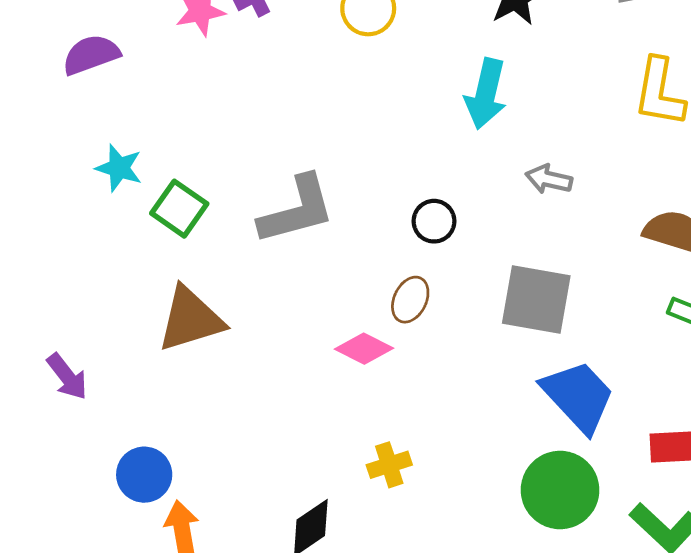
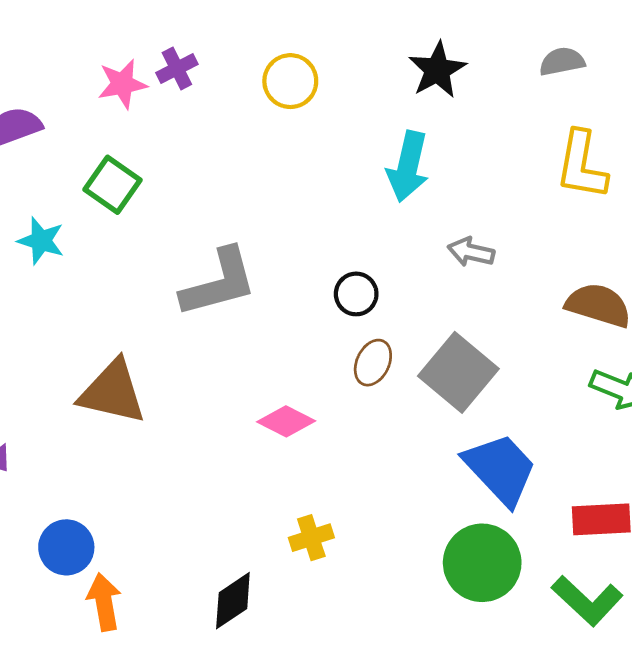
green square: (179, 209) -> (112, 185), moved
brown ellipse: (410, 300) -> (373, 363), moved
gray square: (536, 300) -> (458, 372), turned 30
brown triangle: (190, 319) -> (112, 392), turned 30

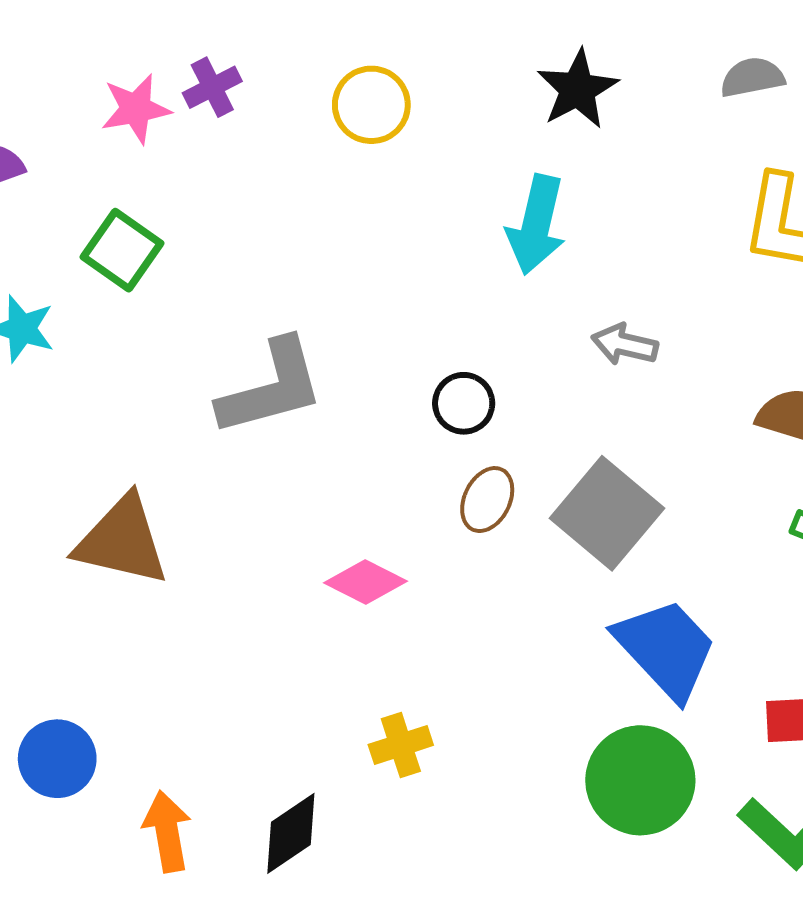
orange arrow: (104, 602) -> (167, 831), moved

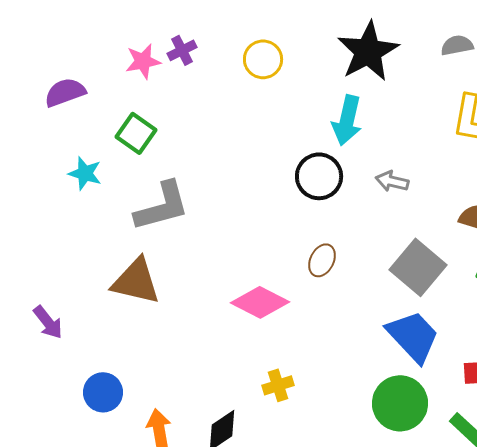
black star: (578, 89) -> (368, 51), size x1.5
gray L-shape: (271, 388) -> (162, 206), moved
black circle: (464, 403) -> (319, 176), moved, size x1.5
gray square: (607, 513) -> (418, 267), moved
pink diamond: (365, 582) -> (260, 302), size x1.4

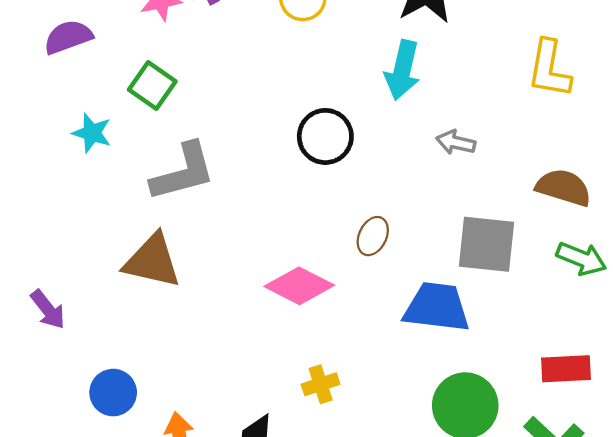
black circle: (319, 176) -> (325, 136), moved
gray square: (418, 267) -> (487, 244), turned -34
blue trapezoid: (413, 336) -> (437, 307), moved, turned -40

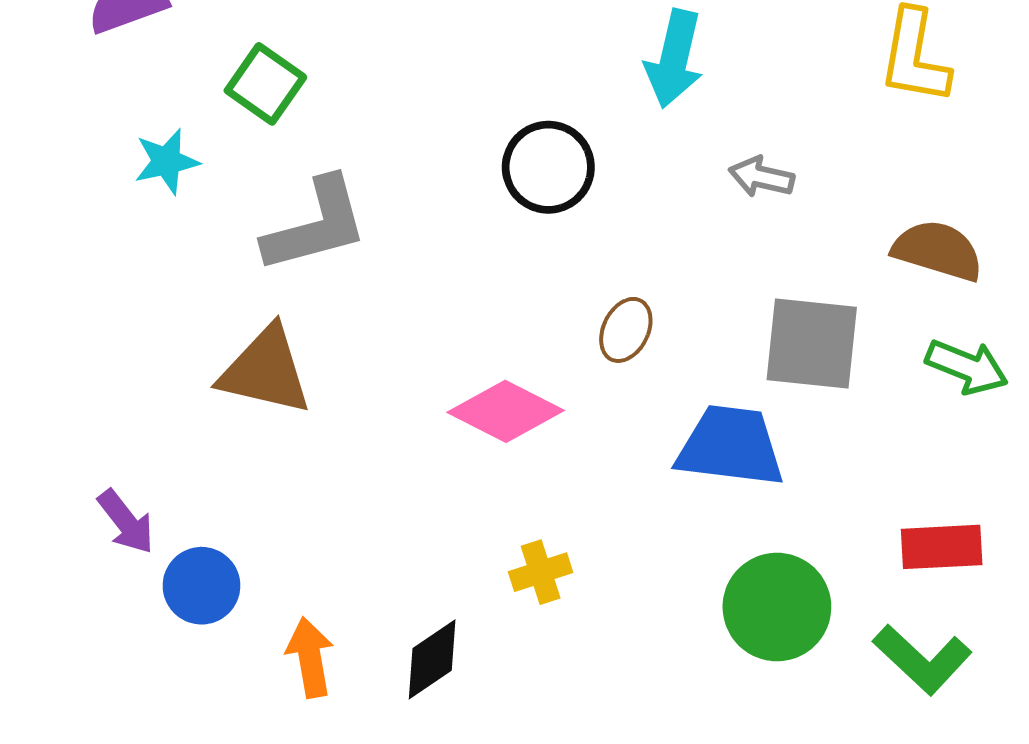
cyan star: (92, 133) -> (167, 161), turned -30
purple arrow: (48, 310) -> (126, 522), moved

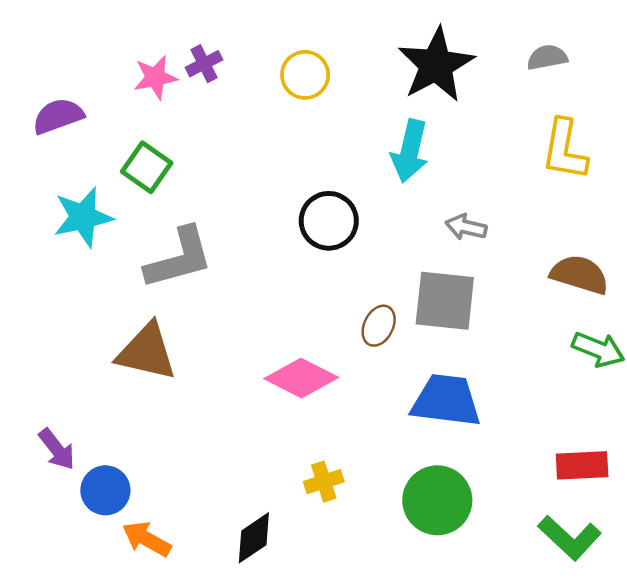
cyan star: (167, 161) -> (83, 217), size x1.4
gray square: (812, 344) -> (445, 301), moved
green circle: (777, 607) -> (437, 500), moved
orange arrow: (310, 657) -> (147, 539), moved, turned -51

